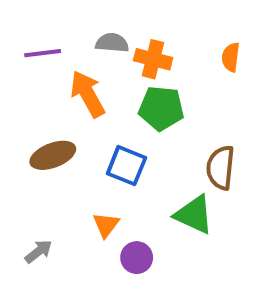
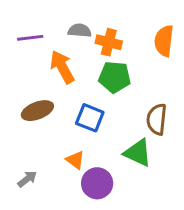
orange semicircle: (231, 57) -> (164, 41), size x1.5
orange triangle: (106, 225) -> (75, 160), turned -30
purple circle: (137, 258) -> (97, 183), size x1.4

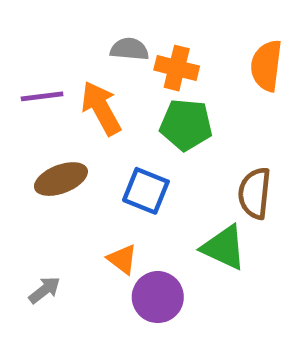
purple line: (30, 38) -> (42, 96), moved

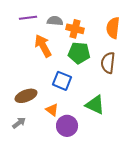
purple line: (42, 96) -> (28, 18), moved
brown ellipse: (61, 179) -> (26, 96), moved
brown semicircle: (255, 193) -> (108, 63), moved

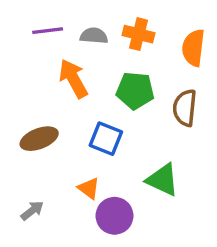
orange cross: (75, 29) -> (139, 34), moved
brown ellipse: (26, 96) -> (39, 139), moved

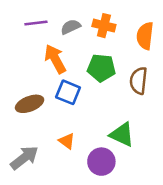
gray semicircle: (94, 36) -> (71, 27), turned -30
blue square: (106, 139) -> (68, 92), moved
gray arrow: (32, 211) -> (24, 158), size x1.6
purple circle: (115, 216) -> (101, 162), moved

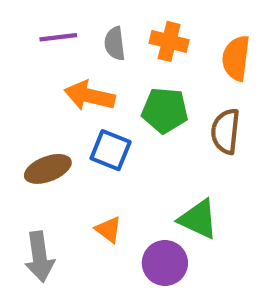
gray semicircle: (71, 27) -> (115, 44), turned -72
orange arrow: (55, 59) -> (90, 96), turned -48
gray arrow: (24, 158) -> (39, 257), turned 120

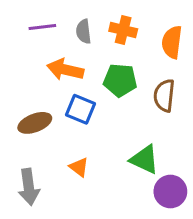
purple circle: (165, 263) -> (170, 192), moved

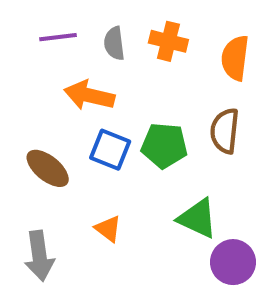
green pentagon: (120, 80) -> (164, 145), moved
brown ellipse: (35, 123) -> (48, 168), turned 60

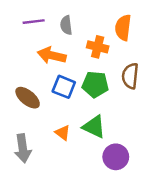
orange cross: (168, 41) -> (98, 47), moved
orange semicircle: (235, 58) -> (123, 28), moved
green triangle: (198, 218) -> (94, 127), moved
purple circle: (233, 262) -> (116, 157), moved

